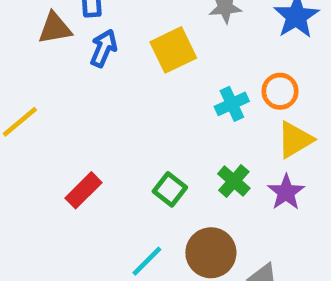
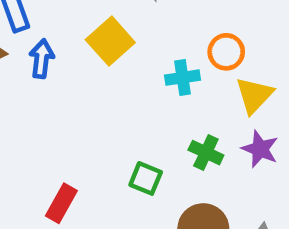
cyan cross: (232, 104) -> (183, 78), turned 32

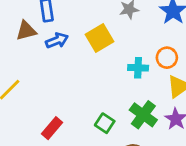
blue arrow: (42, 59) -> (57, 40), turned 50
green cross: (206, 153) -> (143, 115), size x1.4

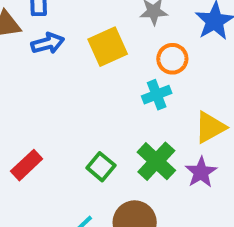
orange circle: (167, 58) -> (172, 59), moved
cyan cross: (138, 68) -> (157, 95), turned -30

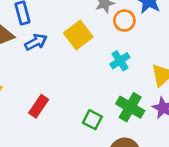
orange circle: (172, 59) -> (124, 21), moved
red rectangle: (27, 165) -> (39, 106), moved

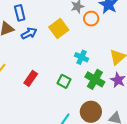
cyan cross: (120, 61) -> (82, 57), moved, turned -32
green square: (92, 120) -> (64, 81), moved

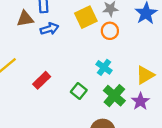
orange circle: (91, 19) -> (110, 31), moved
yellow square: (59, 29) -> (86, 17), moved

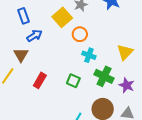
brown triangle: (25, 19) -> (21, 55), moved, turned -35
orange circle: (110, 31) -> (80, 34), moved
purple star: (140, 101) -> (127, 85), moved

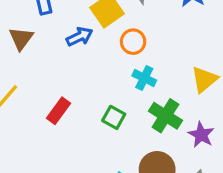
blue arrow: (34, 36) -> (79, 37), moved
brown triangle: (21, 55) -> (21, 38), moved

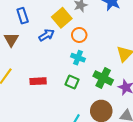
cyan cross: (144, 78) -> (78, 58), moved
red rectangle: (58, 111) -> (38, 81), turned 56

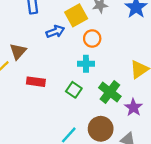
brown triangle: (11, 40) -> (18, 51), moved
cyan cross: (78, 58) -> (86, 64), turned -32

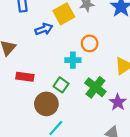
orange circle: (92, 38) -> (90, 43), moved
brown circle: (101, 129) -> (46, 104), moved

